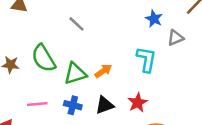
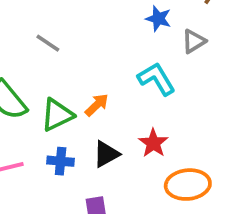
cyan L-shape: (146, 59) -> (156, 79), turned -32

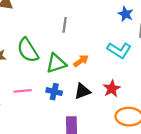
gray line: (48, 43) -> (65, 25), moved, turned 56
cyan L-shape: (156, 79) -> (119, 50), turned 145

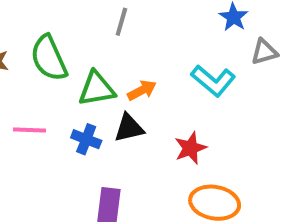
black triangle: (82, 91) -> (129, 128), moved

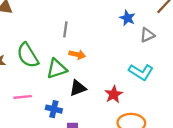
cyan L-shape: (213, 81) -> (141, 72), moved
orange arrow: (142, 90) -> (77, 55), moved, turned 49
blue cross: (86, 139) -> (54, 109), moved

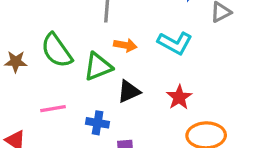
cyan L-shape: (141, 72) -> (175, 43), moved

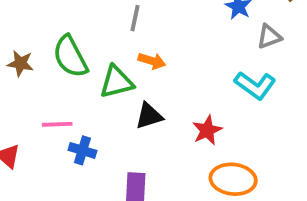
cyan L-shape: (175, 43) -> (255, 85), moved
blue cross: (98, 123) -> (82, 150), moved

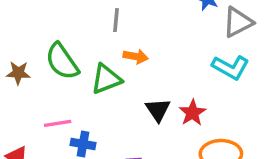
gray triangle: (269, 37) -> (238, 22), size x1.4
black triangle: (149, 116) -> (158, 110), moved, turned -40

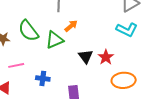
orange arrow: (136, 56) -> (71, 26), turned -48
pink line: (58, 123) -> (16, 65), moved

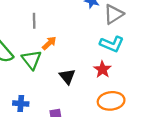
green triangle: (55, 40) -> (32, 60), turned -42
red star: (106, 57) -> (102, 69), moved

